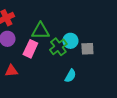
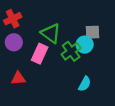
green triangle: (40, 31) -> (51, 33), turned 36
gray square: (87, 49) -> (92, 32), moved

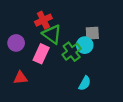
red cross: (13, 19) -> (43, 20), moved

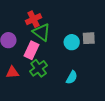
gray square: (92, 33) -> (89, 38), moved
green cross: (72, 52) -> (39, 68), moved

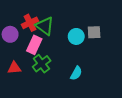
red cross: (33, 19) -> (30, 23), moved

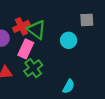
gray square: (94, 32) -> (87, 20), moved
cyan semicircle: (76, 73) -> (69, 86), moved

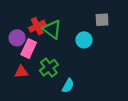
pink rectangle: (26, 49) -> (29, 48), moved
cyan semicircle: (69, 86) -> (68, 86), moved

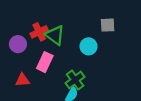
pink rectangle: (29, 48) -> (45, 62), moved
green cross: (49, 68) -> (75, 80), moved

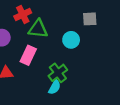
red cross: (39, 32) -> (23, 15), moved
green triangle: (55, 35) -> (38, 29), turned -30

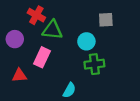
red cross: (23, 15) -> (36, 15), turned -35
green cross: (58, 73) -> (94, 64), moved, turned 30

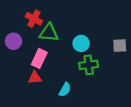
gray square: (106, 20) -> (120, 46), moved
red triangle: (19, 75) -> (35, 78), moved

